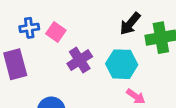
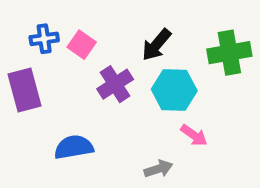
black arrow: (130, 24) -> (156, 45), moved

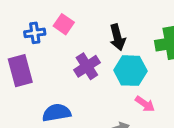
pink square: (82, 45) -> (64, 24), moved
black arrow: (156, 45) -> (117, 37), turned -55

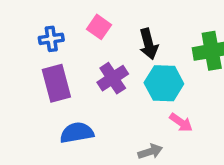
pink square: (64, 24) -> (99, 27), moved
purple rectangle: (20, 71) -> (56, 83), moved

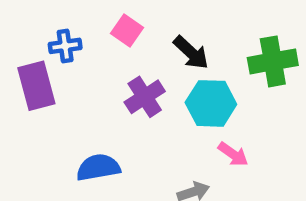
black arrow: (149, 44) -> (191, 53), turned -32
purple rectangle: (56, 83) -> (36, 86), moved

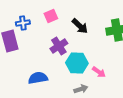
pink square: (127, 30) -> (51, 16), turned 32
cyan hexagon: (211, 103) -> (77, 63), moved

